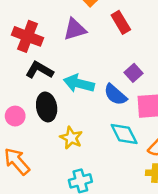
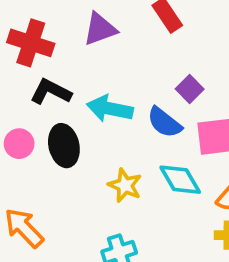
pink circle: (15, 116) -> (19, 144), moved
yellow star: (71, 138) -> (125, 185), moved

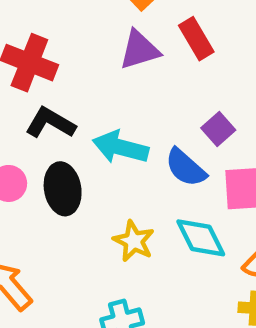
purple triangle: (100, 29) -> (139, 50), moved

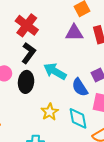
black L-shape: (50, 123) -> (29, 53), turned 80

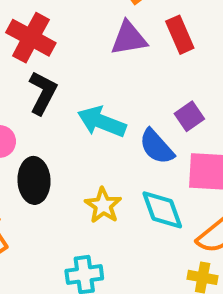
black ellipse: (26, 82) -> (34, 180), moved

